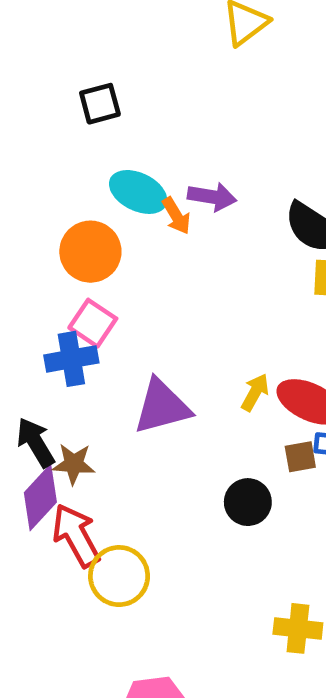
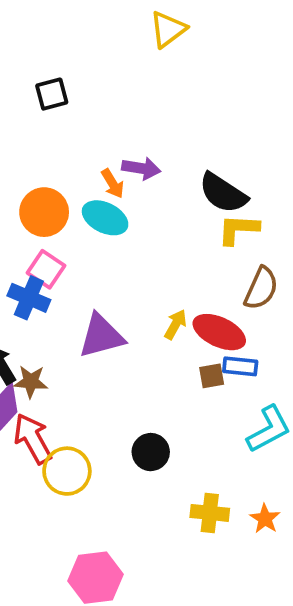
cyan ellipse: (138, 192) -> (105, 218), moved
blue cross: (71, 359) -> (29, 298), turned 33
black circle: (248, 502) -> (151, 452), moved

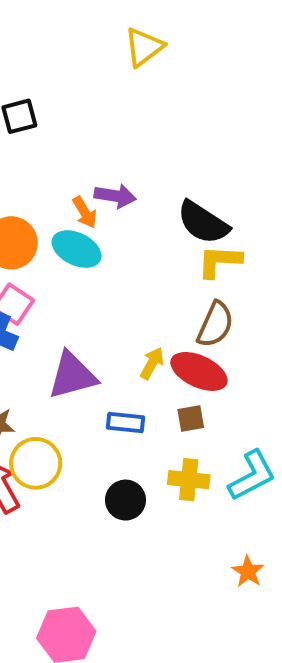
brown semicircle: (261, 288) -> (215, 325), moved
blue rectangle: (240, 366) -> (125, 422), moved
yellow circle: (67, 471) -> (36, 463), moved
yellow cross: (210, 513) -> (189, 480), moved

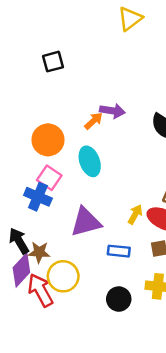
orange arrow: (85, 212) -> (93, 121), turned -102
cyan ellipse: (77, 249) -> (90, 161), moved, turned 44

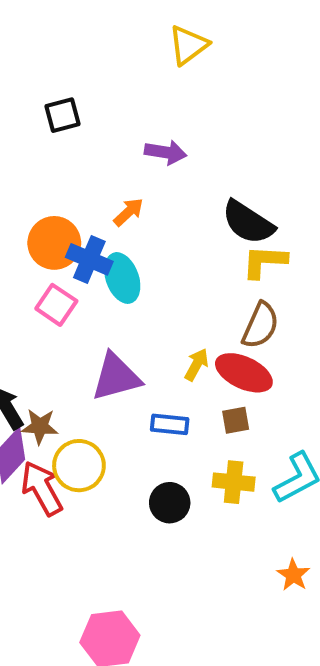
purple arrow: (112, 111) -> (166, 152), moved
blue cross: (38, 197) -> (89, 259), moved

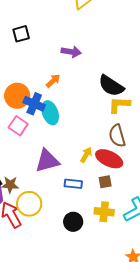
brown semicircle: (260, 325) -> (117, 136), turned 140

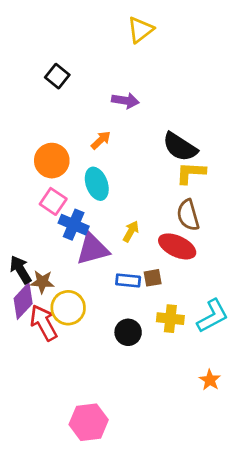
black square: (21, 34) -> (57, 76), turned -36
blue cross: (34, 104) -> (74, 225), moved
yellow arrow: (86, 155) -> (131, 231), moved
brown square: (105, 182) -> (153, 278), moved

